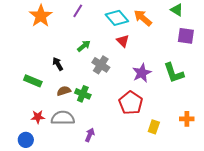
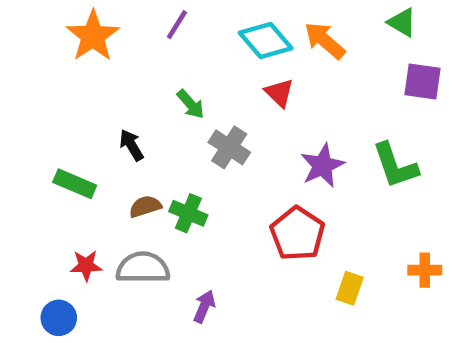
green arrow: (84, 46) -> (191, 104), turned 88

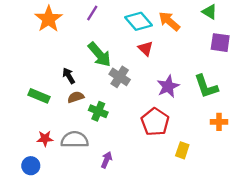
green arrow: (191, 104) -> (99, 54), size x1.6
brown semicircle: (145, 206) -> (76, 97), moved
orange cross: (425, 270) -> (219, 122), moved

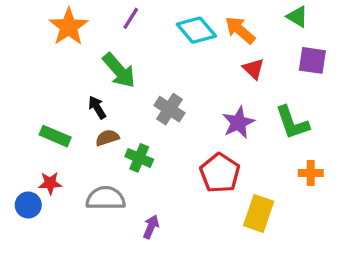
red triangle: (146, 49) -> (254, 69), moved
green arrow: (99, 54) -> (119, 70), moved
red star: (45, 138) -> (50, 183), moved
yellow rectangle: (182, 150) -> (259, 213), size x1.5
blue circle: (31, 166) -> (28, 205), moved

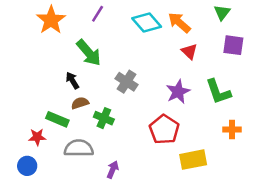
green triangle: (297, 17) -> (222, 13), turned 36
green rectangle: (55, 136) -> (57, 119), moved
blue circle: (28, 205) -> (27, 166), moved
yellow rectangle: (259, 213) -> (193, 160), turned 60

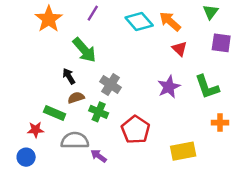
gray cross: (126, 82) -> (111, 85), moved
red pentagon: (164, 129) -> (136, 130), moved
purple arrow: (113, 170) -> (99, 156), moved, turned -77

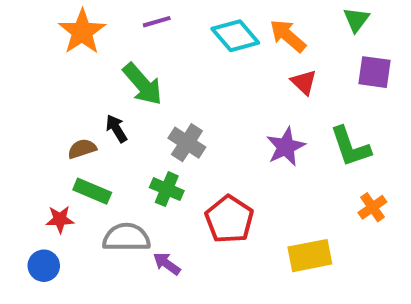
purple line: (93, 13) -> (157, 22), turned 42
brown semicircle: (76, 98) -> (82, 149), moved
orange cross: (220, 123) -> (372, 207), turned -35

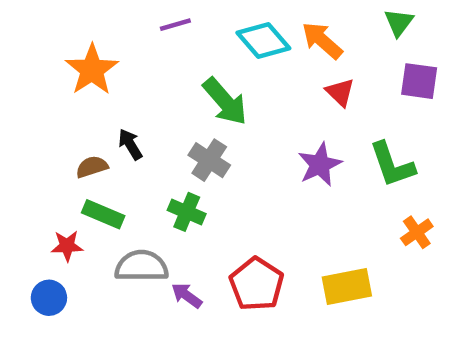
orange star: (82, 32) -> (92, 70), moved
green arrow: (143, 84) -> (225, 101), moved
red pentagon: (229, 219) -> (257, 284), moved

